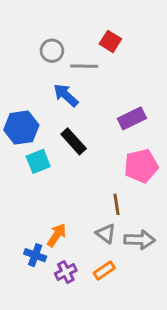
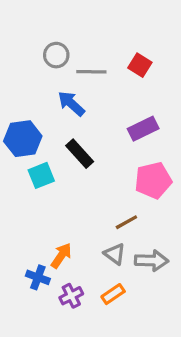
red square: (110, 41) -> (140, 65), moved
brown line: (117, 204) -> (126, 222), turned 70

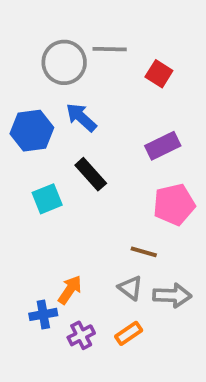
gray circle: (56, 55) -> (64, 62), size x1.5
gray line: (91, 72) -> (110, 49), moved
blue hexagon: (23, 139) -> (32, 131), moved
brown line: (126, 222) -> (144, 252), turned 45
blue cross: (38, 277) -> (43, 314), turned -30

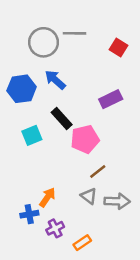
red square: (159, 74) -> (118, 47), moved
pink pentagon: (174, 205) -> (85, 139), moved
brown line: (144, 252) -> (98, 172), turned -54
orange rectangle: (129, 333) -> (82, 243), moved

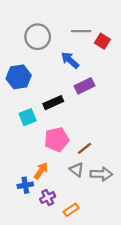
gray line: (75, 33) -> (81, 31), moved
blue arrow: (55, 80) -> (70, 60), moved
purple rectangle: (111, 99) -> (85, 86), moved
black rectangle: (62, 119) -> (53, 103), turned -72
pink pentagon: (85, 139) -> (57, 139), moved

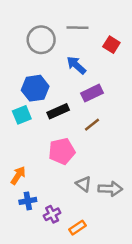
gray line: (81, 31) -> (78, 28), moved
blue hexagon: (19, 77) -> (35, 88), moved
cyan square: (28, 117) -> (22, 115), moved
brown line: (85, 148) -> (92, 125), moved
orange arrow: (41, 171) -> (18, 175), moved

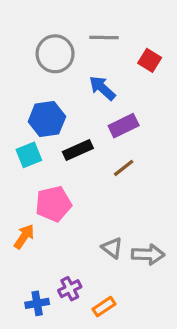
pink pentagon: (62, 151) -> (53, 204), moved
blue cross: (28, 201) -> (37, 303), moved

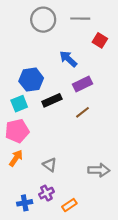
gray line: (104, 38) -> (80, 19), moved
gray circle: (55, 54) -> (43, 20), moved
pink pentagon: (53, 204) -> (17, 131), moved
gray triangle: (112, 248) -> (50, 165), moved

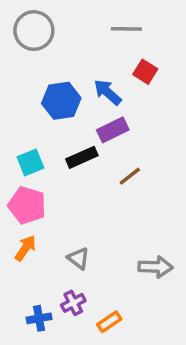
gray circle: (43, 20) -> (34, 31), moved
red square: (100, 40) -> (145, 72), moved
blue hexagon: (31, 80) -> (61, 101), moved
purple rectangle: (82, 84) -> (113, 130), moved
pink pentagon: (17, 131) -> (27, 205), turned 30

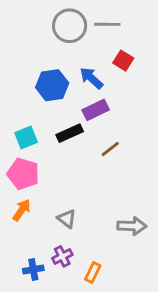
gray circle: (34, 31) -> (70, 26), moved
orange rectangle: (109, 322) -> (93, 272), turned -30

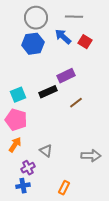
gray circle: (70, 26) -> (36, 18), moved
blue arrow: (91, 78) -> (63, 37), moved
blue hexagon: (52, 85) -> (33, 44), moved
purple cross: (62, 256) -> (28, 168), moved

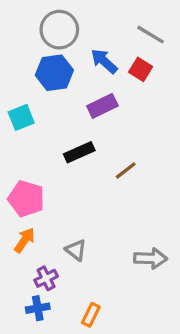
gray line: (74, 17) -> (151, 35), moved, turned 30
purple rectangle: (66, 76) -> (102, 106), moved
cyan square: (18, 95) -> (21, 117), moved
orange rectangle: (64, 188) -> (91, 315), moved

